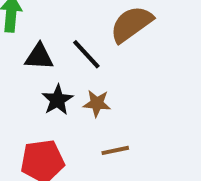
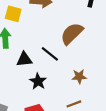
brown star: (97, 103) -> (79, 77), moved

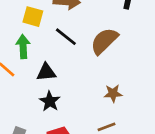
black line: (50, 54) -> (66, 37), moved
black star: (38, 81) -> (50, 101), moved

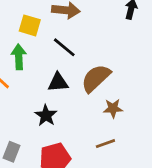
brown semicircle: (104, 41) -> (96, 78), moved
black triangle: (46, 72) -> (58, 82), moved

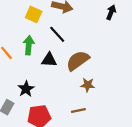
green arrow: (19, 57) -> (29, 45), moved
black star: (46, 115) -> (26, 89), moved

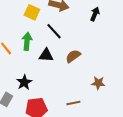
black arrow: (111, 12) -> (95, 14), moved
brown semicircle: (78, 61) -> (73, 56), size x0.7
brown star: (88, 85) -> (98, 83), moved

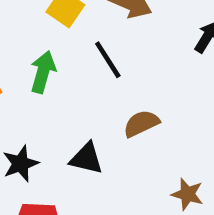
black triangle: (46, 55) -> (87, 158), moved

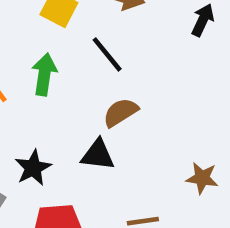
brown semicircle: (141, 124) -> (120, 112), moved

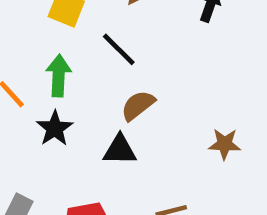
black star: (33, 168) -> (55, 128), moved
brown star: (202, 178) -> (225, 144), moved

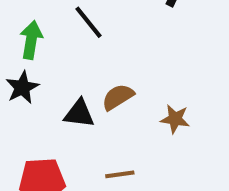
brown semicircle: (138, 105) -> (118, 97), moved

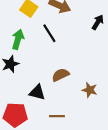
black triangle: (79, 114) -> (37, 92), moved

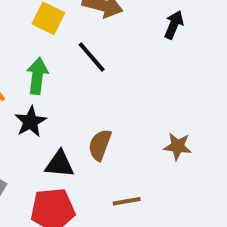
brown semicircle: (61, 75) -> (100, 145), moved, turned -36
black triangle: (37, 92) -> (60, 164), moved

